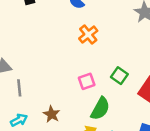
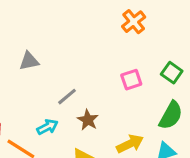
gray line: (19, 88) -> (67, 97), moved, turned 56
green semicircle: (100, 109) -> (171, 115), moved

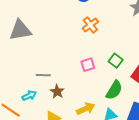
gray triangle: (29, 61) -> (20, 30), moved, size x1.6
gray line: (67, 97) -> (43, 75), turned 40

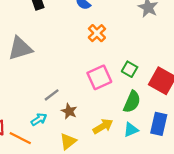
pink square: (88, 65) -> (99, 77), size x1.5
gray line: (43, 75) -> (52, 95), turned -32

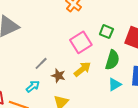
yellow arrow: (103, 126) -> (82, 69), moved

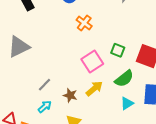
green semicircle: (112, 60) -> (124, 79), turned 36
gray line: (41, 63) -> (44, 85), moved

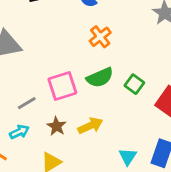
pink square: (92, 62) -> (62, 86), moved
green semicircle: (124, 79) -> (100, 78), moved
cyan triangle: (127, 103) -> (128, 157), turned -40

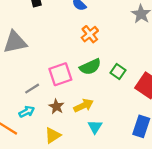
cyan triangle: (128, 157) -> (95, 127), moved

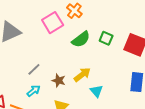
pink square: (60, 74) -> (53, 23), moved

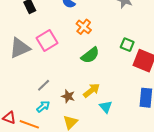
pink square: (53, 23) -> (47, 40), moved
green square: (106, 38) -> (127, 45), moved

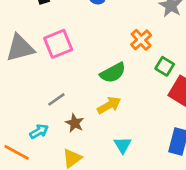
orange cross: (84, 27) -> (141, 40), moved
gray line: (44, 85) -> (56, 99), moved
yellow arrow: (92, 90) -> (109, 105), moved

